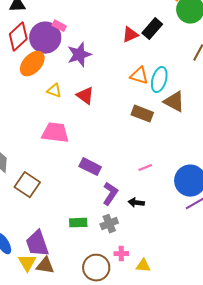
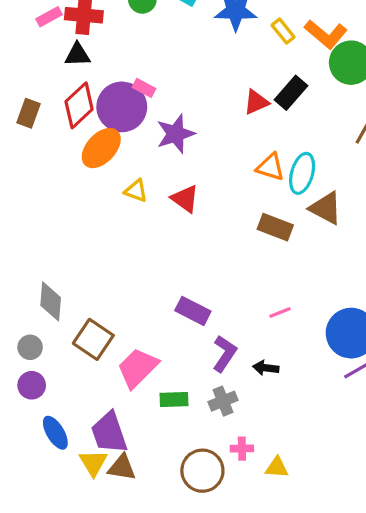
pink trapezoid: (55, 133) -> (138, 368), moved, turned -52

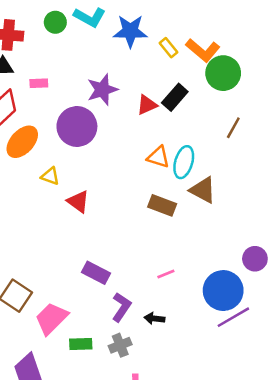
pink rectangle: (144, 88) -> (39, 83), moved, turned -30
purple circle: (122, 107) -> (77, 127), moved
purple star: (176, 134) -> (102, 90), moved
red triangle: (185, 199) -> (78, 202), moved

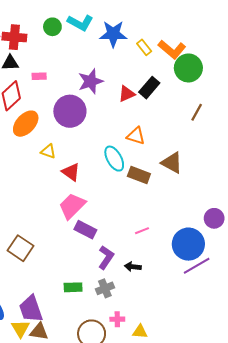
cyan ellipse: (184, 162) -> (114, 159), moved, turned -45
pink trapezoid: (52, 318) -> (72, 206), moved

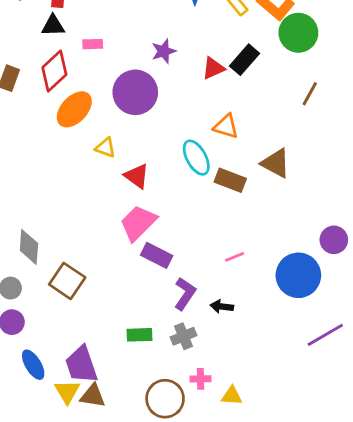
purple star: (91, 81) -> (164, 51), size x0.7
purple line: (197, 266) -> (325, 335), moved

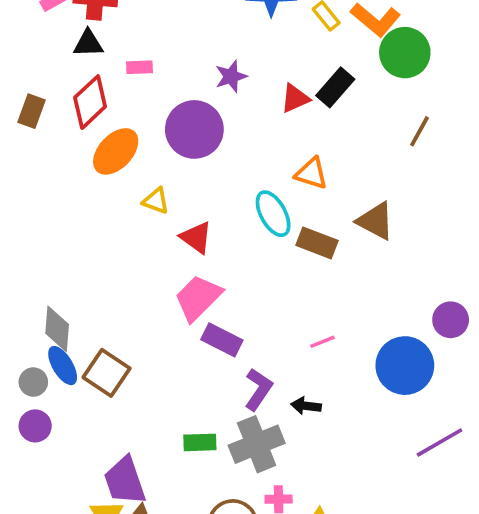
gray cross: (183, 336) -> (257, 444), size x1.6
blue ellipse: (33, 365) -> (63, 366), moved

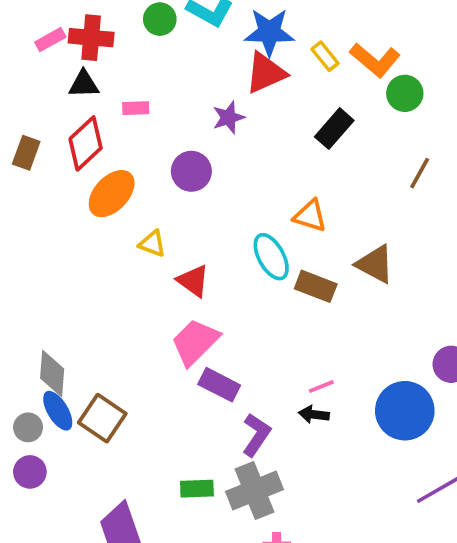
green circle: (405, 53) -> (405, 93), size x0.7
red triangle: (295, 98) -> (266, 73), moved, size x1.4
purple circle: (194, 129) -> (191, 171), size x0.7
black arrow: (306, 406) -> (314, 414), moved

